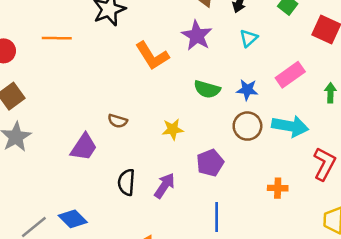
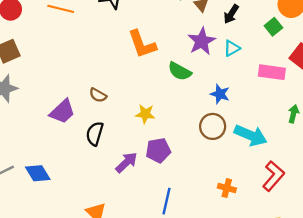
purple star: (197, 36) -> (202, 41), moved
pink rectangle: (290, 75) -> (272, 72), moved, turned 30
green semicircle: (207, 89) -> (180, 71), moved
purple pentagon: (210, 163) -> (158, 150), moved
black semicircle: (126, 182) -> (95, 134), moved

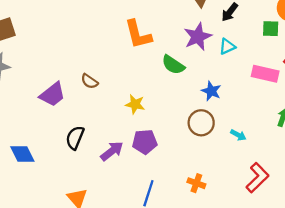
green square: (273, 27) -> (271, 29), turned 36
black semicircle: (95, 134) -> (75, 138), moved
cyan arrow: (251, 135) -> (238, 135), size x0.5
orange cross: (227, 188) -> (196, 183), moved

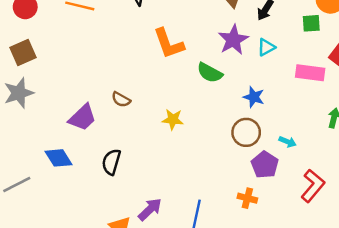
purple pentagon: (145, 142) -> (265, 165), moved, turned -30
purple arrow: (112, 151) -> (150, 209), moved
blue diamond: (22, 154) -> (58, 158), moved

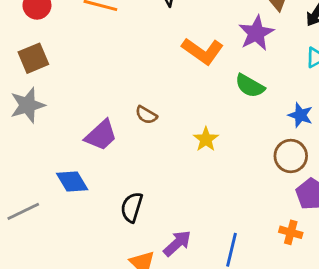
purple star: (233, 40) -> (256, 33), moved
orange L-shape: (169, 44) -> (203, 51), turned -36
yellow star: (173, 119) -> (206, 139), turned 30
black semicircle: (111, 162) -> (132, 207), moved

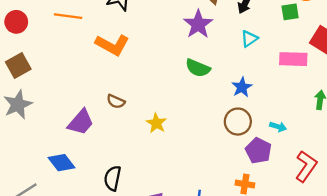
orange L-shape: (203, 51) -> (112, 45), moved
blue star: (300, 115) -> (242, 87), turned 30
yellow star: (206, 139) -> (156, 123), moved

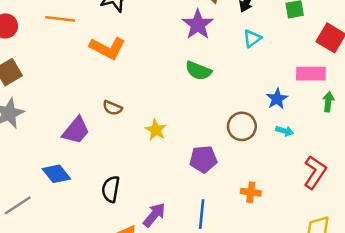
pink rectangle: (293, 59) -> (311, 74), moved
blue star: (242, 87) -> (277, 99), moved
purple pentagon: (258, 151) -> (203, 159), moved, turned -30

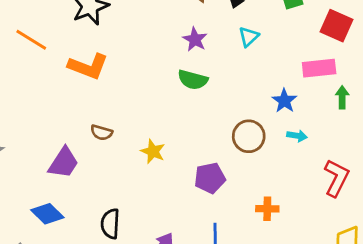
orange line: (60, 19) -> (31, 40), turned 32
purple star: (198, 24) -> (195, 39), moved, size x0.7

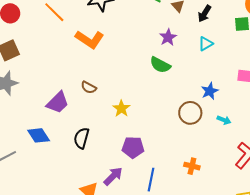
blue star: (284, 101) -> (210, 91), moved
purple pentagon: (210, 178) -> (133, 147), moved
black semicircle: (110, 224) -> (81, 138), moved

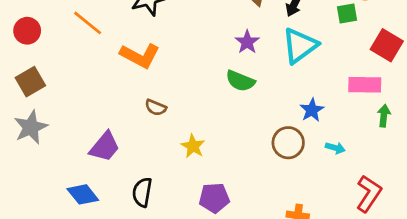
cyan triangle: (206, 44) -> (300, 46), size x1.8
brown semicircle: (89, 87) -> (156, 107), moved

